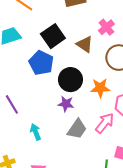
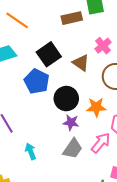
purple star: (66, 104) -> (71, 122), moved

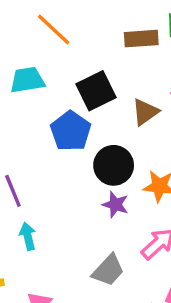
brown triangle: (81, 63) -> (145, 112), turned 42
gray trapezoid: (73, 149) -> (108, 270), moved
cyan arrow: (31, 151) -> (28, 236), moved

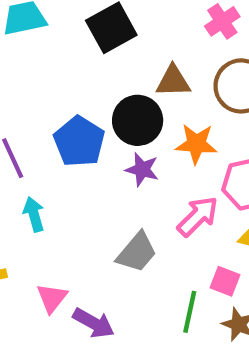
brown triangle: (145, 112) -> (173, 81), moved, turned 36
blue pentagon: (71, 131) -> (79, 142), moved

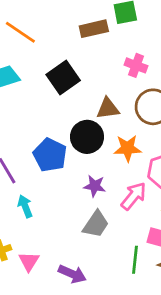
pink cross: (222, 21) -> (136, 65), turned -30
purple star: (142, 169) -> (95, 186), moved
pink triangle: (52, 298) -> (29, 261), moved

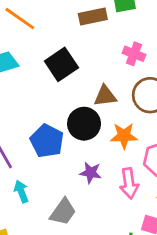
pink arrow: (134, 196) -> (129, 183), turned 132
gray trapezoid: (96, 224) -> (63, 212), moved

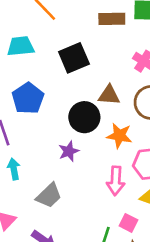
blue pentagon: (47, 141) -> (28, 98), moved
purple star: (91, 173) -> (69, 151), moved, turned 30

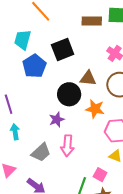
cyan trapezoid: (21, 46) -> (23, 40), turned -70
blue pentagon: (28, 98) -> (34, 66), moved
pink arrow: (116, 181) -> (67, 146), moved

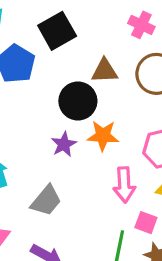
orange star: (95, 109) -> (103, 136), moved
pink arrow: (67, 146) -> (124, 185), moved

